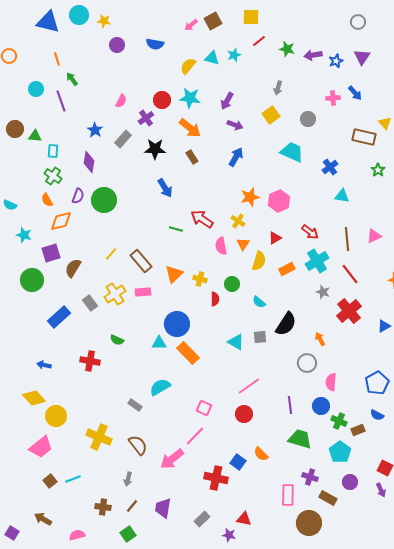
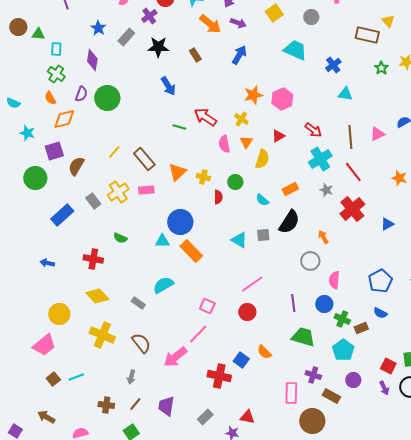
orange arrow: (190, 128) -> (210, 24), moved
orange rectangle: (287, 269) -> (290, 189), moved
yellow diamond: (34, 398) -> (97, 296), moved

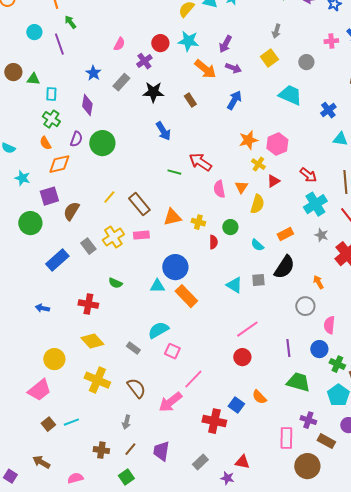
yellow cross: (241, 119) -> (258, 164), moved
orange triangle: (177, 172) -> (172, 217), turned 30
pink square: (207, 306) -> (172, 351), moved

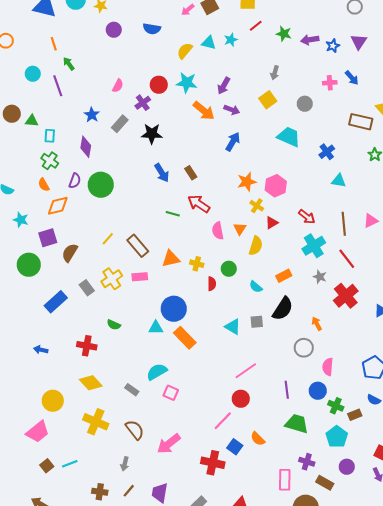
brown rectangle: (190, 100) -> (191, 173), moved
pink line: (193, 379) -> (223, 421), moved

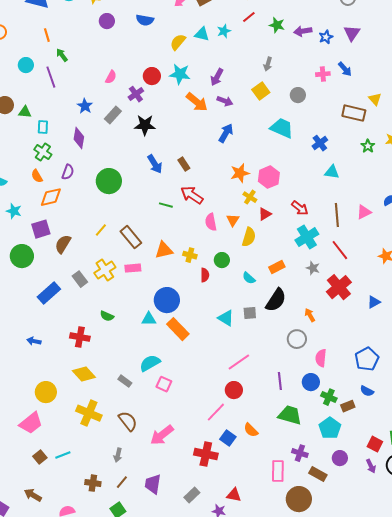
green circle: (101, 185) -> (109, 181), moved

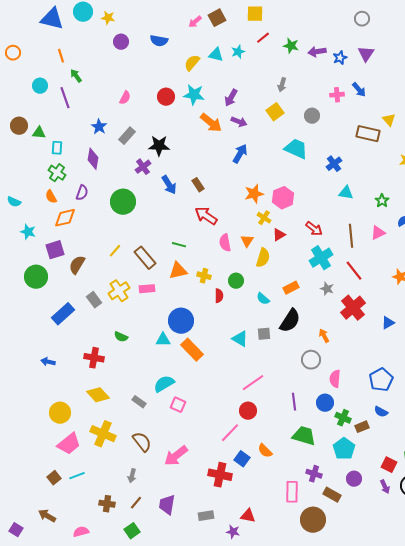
purple cross: (136, 94) -> (143, 167), moved
green star: (368, 146) -> (382, 201), moved
green line: (166, 205) -> (179, 245), moved
pink trapezoid: (31, 423) -> (69, 444), moved
gray rectangle: (192, 495) -> (206, 516), turned 35

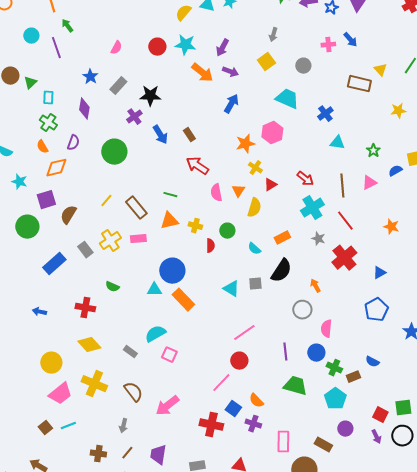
green triangle: (39, 133) -> (30, 83), turned -48
pink hexagon: (283, 198) -> (272, 133), moved
blue pentagon: (381, 380) -> (376, 310), moved
purple cross: (314, 474) -> (253, 424), moved

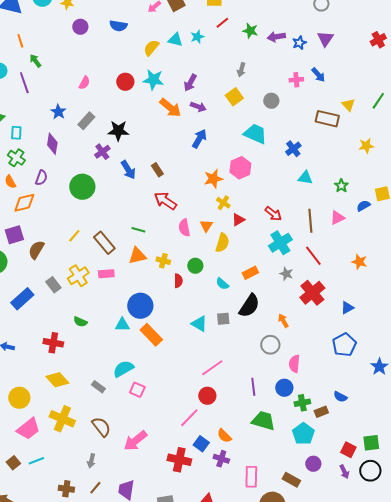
green cross: (334, 368) -> (302, 403), turned -35

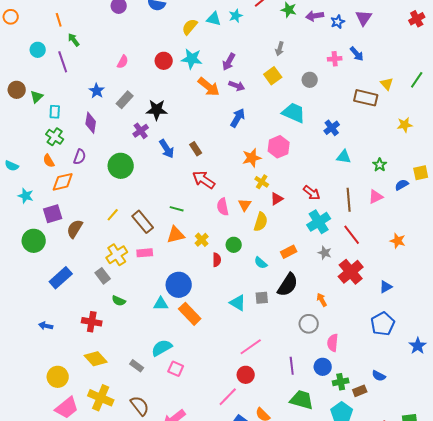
yellow cross: (163, 261) -> (202, 240), turned 32
gray rectangle: (53, 285) -> (103, 276), moved

